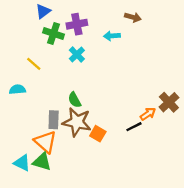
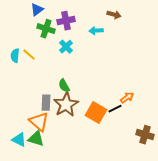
cyan semicircle: (17, 89) -> (15, 56), moved, turned -80
brown cross: (169, 102) -> (145, 135), moved, turned -30
brown star: (77, 122) -> (66, 105), turned 30
orange square: (98, 134) -> (96, 113), moved, size x1.5

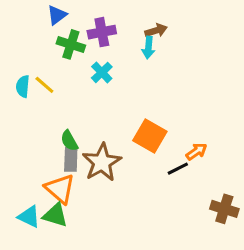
brown arrow: (114, 15) -> (156, 31), moved, turned -32
cyan arrow: (96, 31) -> (148, 48), turned -80
green semicircle: (64, 86) -> (69, 141), moved
orange square: (96, 113) -> (150, 136), moved

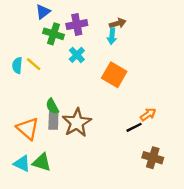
orange square: (150, 136) -> (114, 75), moved
orange triangle: (60, 189) -> (28, 128), moved
brown cross: (224, 209) -> (153, 158), moved

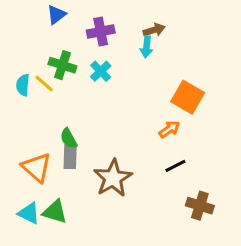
green cross: (53, 34) -> (62, 65), moved
orange square: (114, 75) -> (188, 97), moved
orange arrow: (148, 114) -> (169, 129), moved
brown star: (77, 123) -> (113, 178), moved

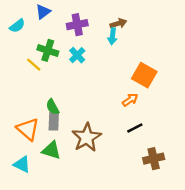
cyan semicircle: (23, 85) -> (17, 26), moved, turned -133
brown cross: (200, 206) -> (154, 159), turned -30
green triangle: (55, 212) -> (51, 150), moved

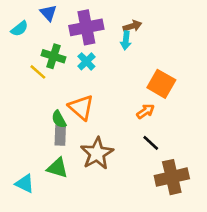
blue triangle: (43, 12) -> (48, 13), turned -35
purple cross: (77, 25) -> (86, 27), size x1.4
black line: (135, 128) -> (151, 143), turned 70
orange triangle: (28, 129) -> (81, 107), moved
brown cross: (154, 159) -> (172, 177), size x1.4

